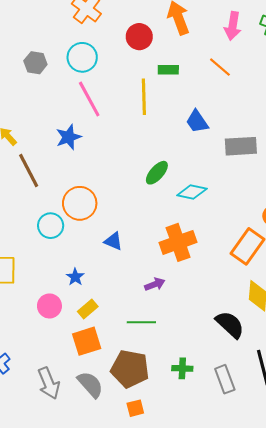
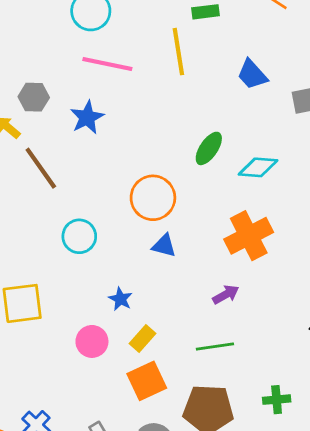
gray hexagon: (35, 63) -> (34, 97), moved
pink line: (89, 99) -> (107, 64), turned -42
orange circle: (80, 203) -> (153, 198), moved

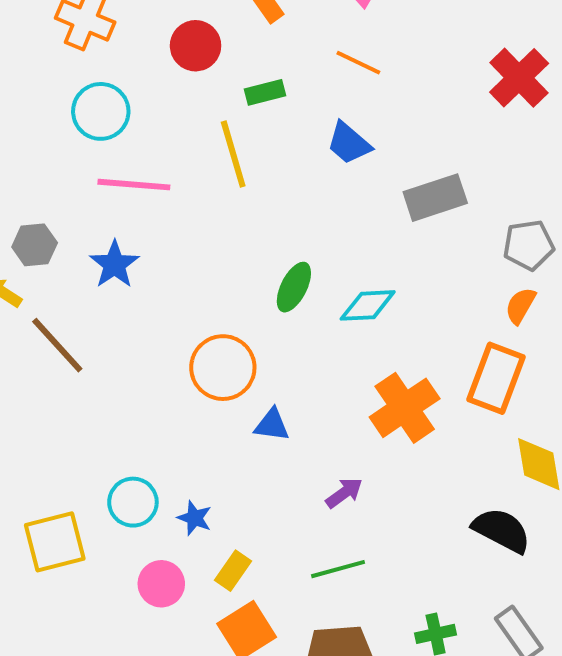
blue trapezoid: (252, 74) -> (349, 143), moved
cyan circle: (79, 236) -> (133, 502), moved
orange cross: (249, 236) -> (405, 408), moved
blue triangle: (164, 246) -> (272, 425), moved

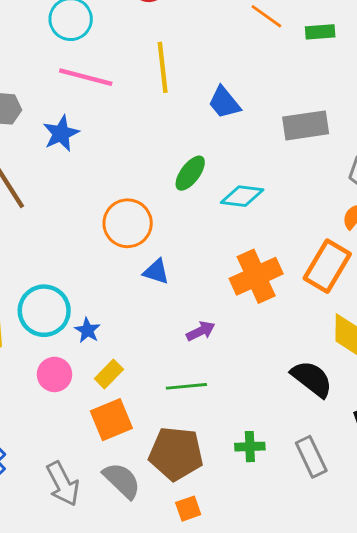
green rectangle: (265, 92) -> (320, 32), moved
blue trapezoid: (349, 143) -> (224, 103), moved
cyan circle: (133, 502) -> (44, 311), size x1.4

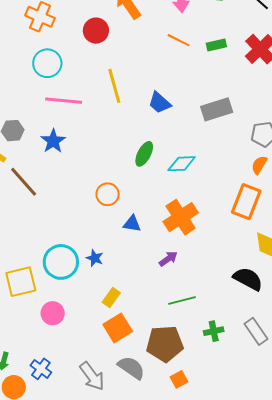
orange circle: (128, 223) -> (108, 194), size x0.7
orange cross: (256, 276) -> (181, 217), moved
blue star: (87, 330) -> (95, 258), moved
pink circle: (55, 374) -> (53, 313), moved
green line: (186, 386) -> (182, 301), moved

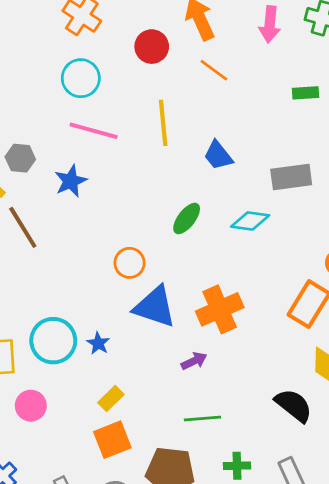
orange line: (179, 40) -> (214, 70), moved
cyan diamond: (182, 164) -> (250, 221), moved
blue triangle: (132, 224) -> (155, 307), size x1.8

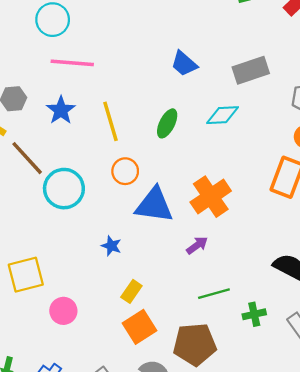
yellow line: (163, 123) -> (110, 121), moved
cyan circle: (53, 341) -> (64, 189), moved
green cross: (237, 466) -> (254, 314), moved

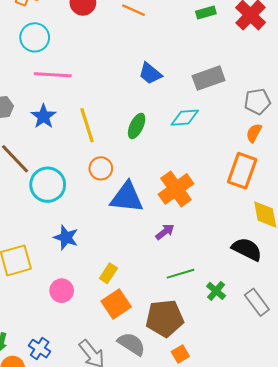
blue star: (111, 246) -> (66, 237), moved, size x1.4
pink circle: (63, 311) -> (62, 291), moved
green cross: (254, 314) -> (216, 291), turned -36

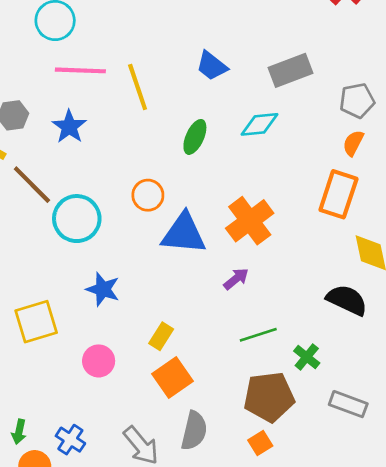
yellow line: (87, 125) -> (138, 87), moved
gray rectangle: (257, 302) -> (348, 404), moved, turned -32
brown pentagon: (165, 318) -> (269, 397), moved
gray semicircle: (131, 344) -> (194, 431), turned 72

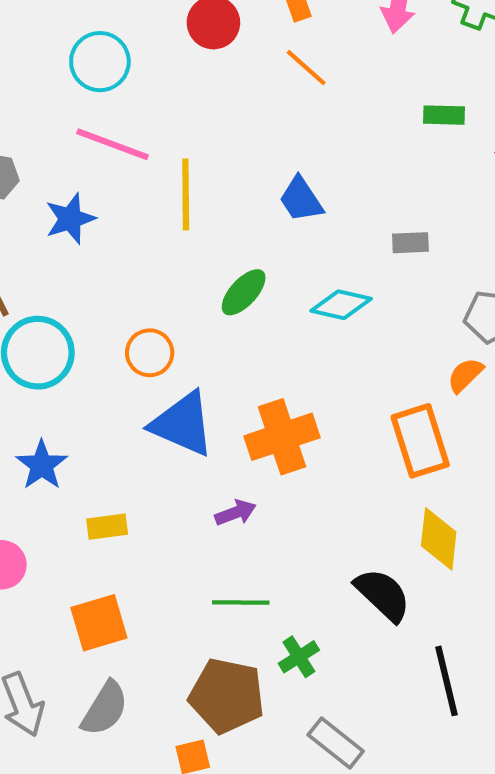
gray rectangle: (291, 70) -> (410, 243), size x0.6
orange rectangle: (338, 194) -> (420, 441), turned -54
yellow rectangle: (161, 336) -> (107, 527), moved, turned 32

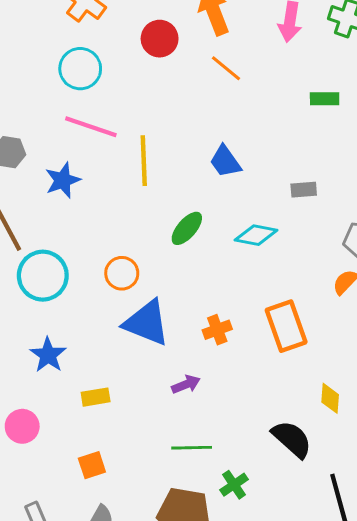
orange cross: (282, 437) -> (217, 330), size x0.6
orange rectangle: (420, 441) -> (286, 326), moved
yellow diamond: (439, 539) -> (330, 398), size x0.7
orange square: (99, 623) -> (92, 465), size x0.7

